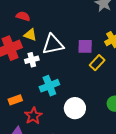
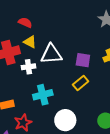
yellow rectangle: (97, 63) -> (81, 83), moved

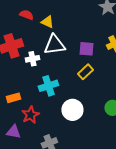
yellow triangle: (30, 42) -> (47, 22), moved

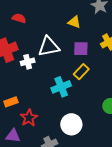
yellow triangle: (47, 22) -> (74, 22), moved
cyan cross: (48, 86) -> (61, 87), moved
white circle: (72, 110) -> (71, 124), moved

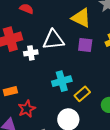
yellow triangle: (74, 22) -> (81, 18), size x1.5
yellow rectangle: (81, 72) -> (82, 94), moved

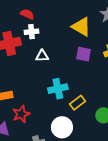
white triangle: (53, 40) -> (42, 56), moved, size x0.6
white cross: (31, 53) -> (31, 32), moved

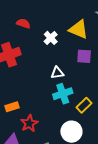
white cross: (31, 32) -> (51, 38), moved, turned -32
white triangle: (42, 56) -> (57, 73), moved

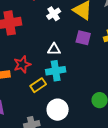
yellow rectangle: (84, 105) -> (38, 85), moved
red star: (29, 123) -> (22, 64), moved

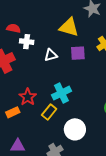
white cross: (54, 14) -> (27, 42), moved, turned -32
white triangle: (54, 49) -> (51, 55), moved

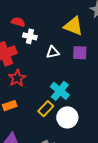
cyan cross: (61, 93) -> (60, 91), turned -30
red star: (28, 97) -> (17, 78), moved
white circle: (75, 129) -> (67, 117), moved

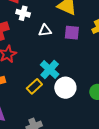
white circle: (67, 117) -> (65, 88), moved

